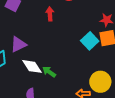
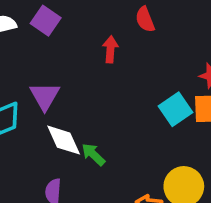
purple triangle: (18, 44) -> (45, 96), turned -42

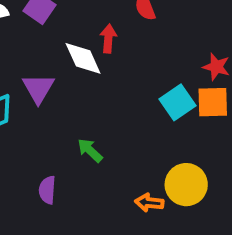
white diamond: (64, 140) -> (83, 58), moved

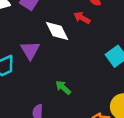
red arrow: (108, 39) -> (82, 18), moved, turned -63

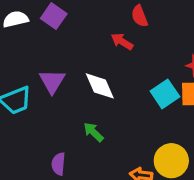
white diamond: (57, 31) -> (100, 86), moved

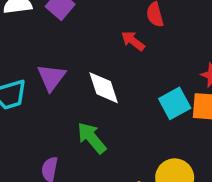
green arrow: (93, 132) -> (92, 138), size x1.4

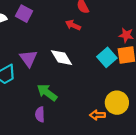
green arrow: (92, 138) -> (47, 93), moved

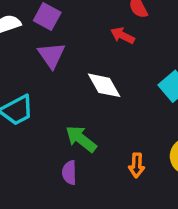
purple triangle: (28, 58) -> (51, 55), moved
orange arrow: (97, 115) -> (137, 165), moved, turned -88

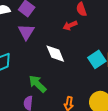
red arrow: (123, 36) -> (70, 25), turned -56

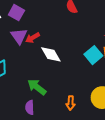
red arrow: (70, 25) -> (33, 38), moved

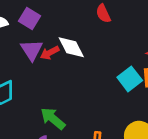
white diamond: (51, 54) -> (71, 47), moved

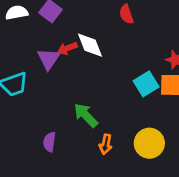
purple triangle: (32, 50) -> (49, 59), moved
green arrow: (53, 118) -> (86, 115), moved

